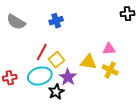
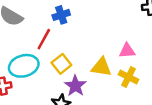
red line: (42, 52) -> (44, 39), moved
cyan ellipse: (40, 76) -> (24, 66), moved

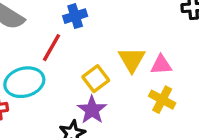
yellow square: (61, 64) -> (96, 79), moved
yellow triangle: (101, 67) -> (132, 60), moved, turned 50

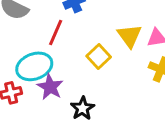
purple star: (92, 110) -> (50, 87), moved

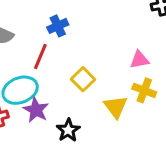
yellow triangle: (129, 36) -> (116, 107), moved

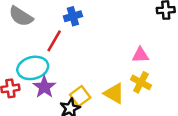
yellow square: (83, 79) -> (80, 96), moved
yellow triangle: (116, 107) -> (114, 93), turned -30

